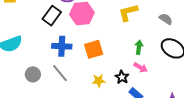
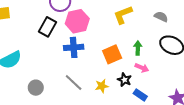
blue cross: (62, 46) -> (74, 47), moved
orange square: (94, 49) -> (112, 54), moved
gray line: (60, 73) -> (74, 83), moved

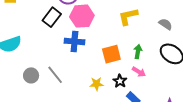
gray line: (74, 83) -> (55, 75), moved

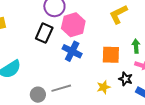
blue cross: (74, 41) -> (72, 51), turned 36
orange square: (111, 54) -> (111, 55), turned 30
gray line: (55, 75) -> (61, 88), turned -54

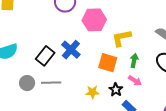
yellow L-shape: (118, 14) -> (121, 38), moved
pink hexagon: (73, 25) -> (94, 20), moved
black rectangle: (44, 33) -> (45, 56), moved

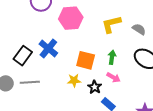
yellow L-shape: (121, 38) -> (111, 24), moved
yellow star: (92, 92) -> (74, 81), moved

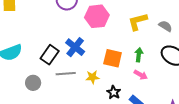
yellow star: (74, 81) -> (92, 77), moved
gray line: (30, 82) -> (66, 74), moved
black star: (95, 87) -> (114, 92), moved

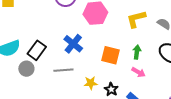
black rectangle: (50, 55) -> (37, 50), moved
yellow star: (92, 77) -> (91, 83), moved
gray circle: (33, 83) -> (26, 69), moved

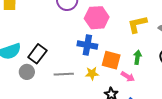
blue cross: (73, 44) -> (87, 45), moved, turned -30
pink arrow: (138, 72) -> (128, 77), moved
yellow star: (91, 83) -> (92, 73), moved

